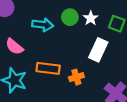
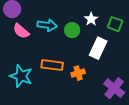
green circle: (70, 17) -> (72, 30), moved
pink semicircle: (14, 47) -> (21, 31), moved

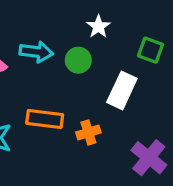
white star: (91, 19) -> (98, 27), moved

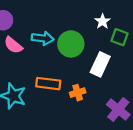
white star: (98, 27) -> (102, 21), moved
green circle: (78, 60) -> (71, 44), size x1.5

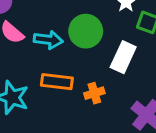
cyan arrow: (43, 38) -> (48, 40), moved

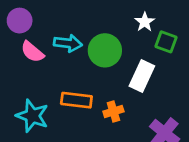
cyan arrow: (48, 40) -> (68, 43), moved

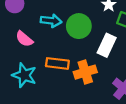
pink semicircle: (32, 52) -> (24, 39), moved
orange cross: (113, 112) -> (85, 72), size x1.5

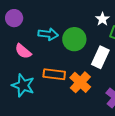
orange cross: (85, 72) -> (80, 82), turned -30

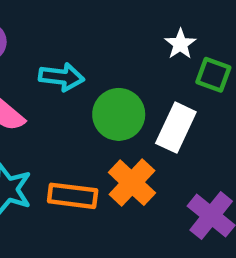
green circle: (74, 39) -> (119, 114), moved
orange rectangle: (54, 74) -> (73, 196), moved

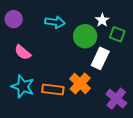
cyan arrow: (62, 77) -> (55, 22), moved
green circle: (119, 114) -> (85, 36), moved

